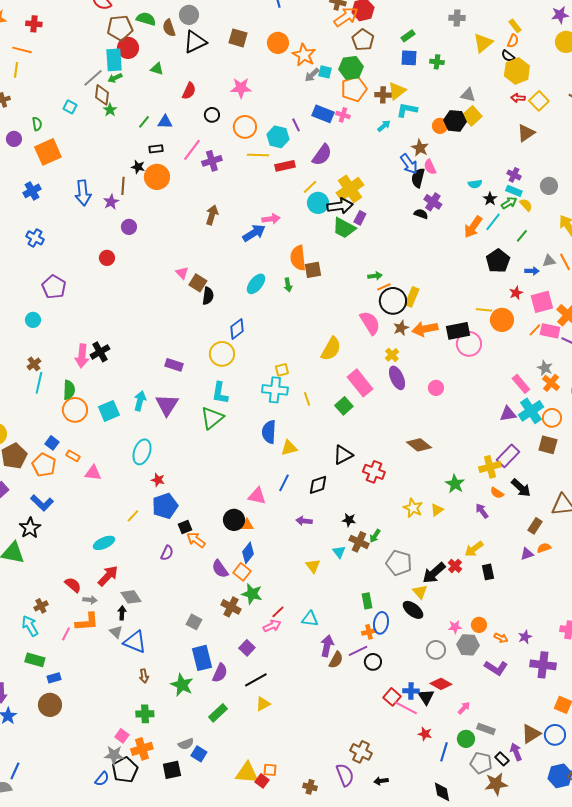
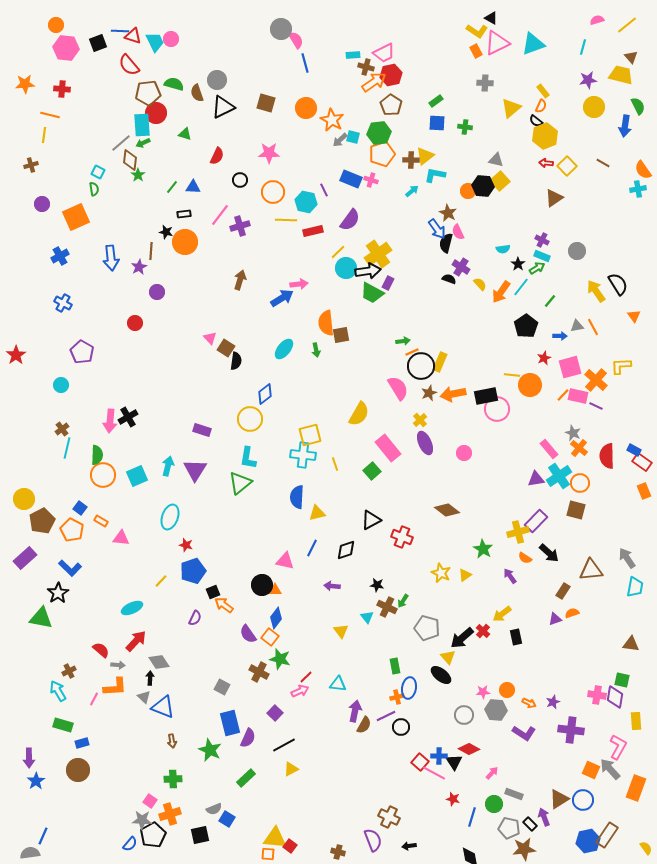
green semicircle: (37, 124) -> (94, 189), moved
yellow semicircle: (526, 205) -> (480, 284), moved
yellow square: (282, 370) -> (310, 435), size x1.6
orange square: (270, 770) -> (268, 854), moved

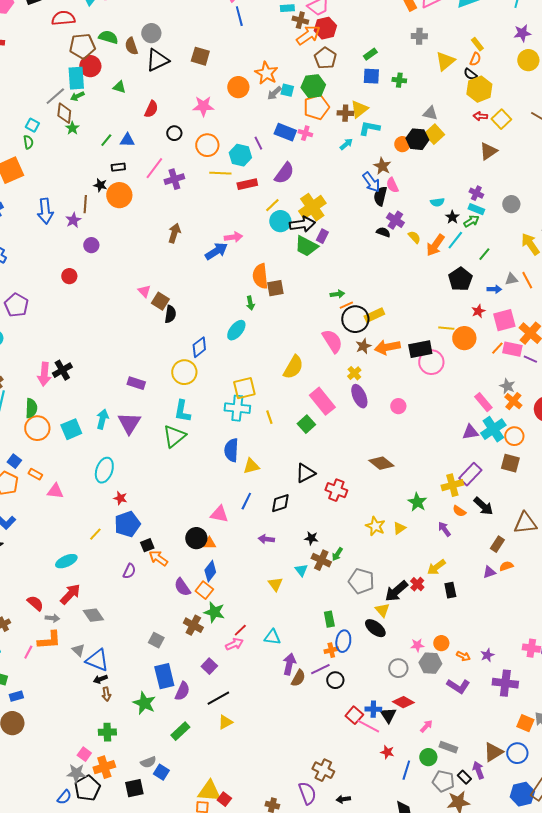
red semicircle: (129, 65) -> (63, 18), turned 125
orange circle: (306, 108) -> (238, 87), moved
cyan ellipse: (284, 349) -> (236, 330), moved
yellow rectangle: (440, 362) -> (374, 315), turned 42
black arrow: (150, 678) -> (100, 679), moved, turned -112

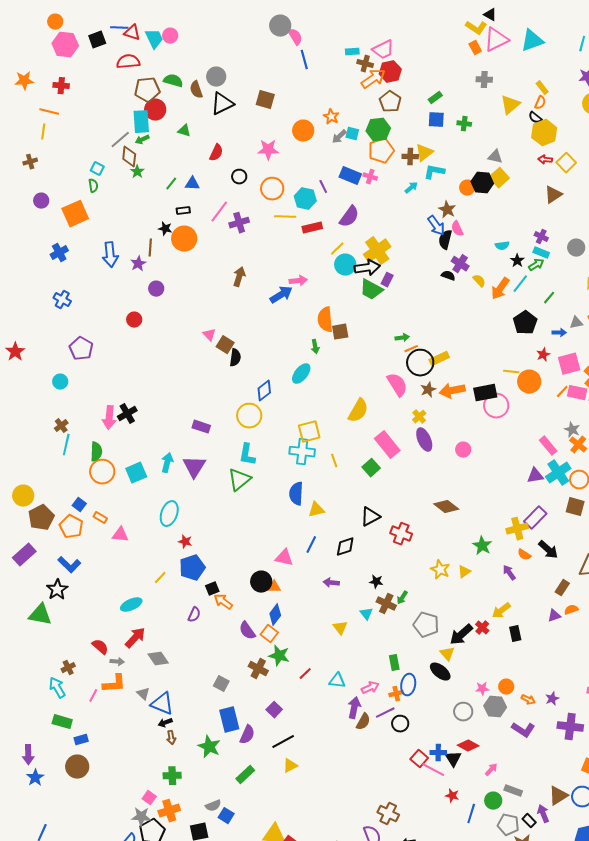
orange star: (266, 73) -> (331, 117), size x0.7
pink arrow: (234, 644) -> (370, 688), moved

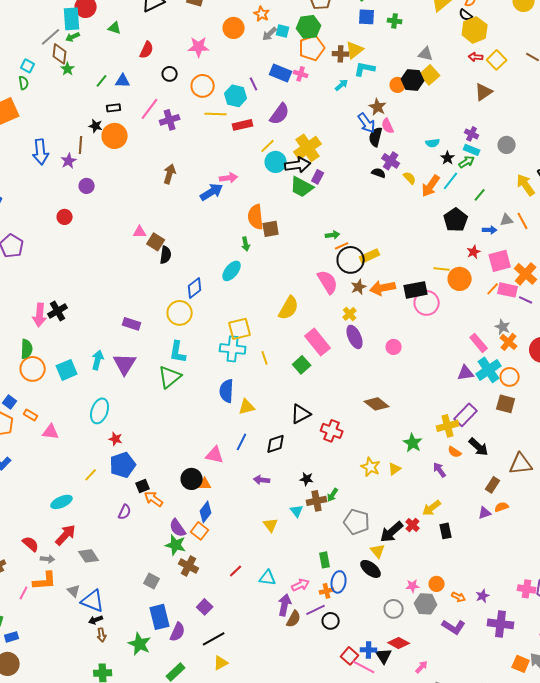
pink triangle: (209, 335) -> (140, 232), turned -48
brown cross: (386, 604) -> (317, 501), turned -36
green star: (279, 656) -> (176, 545), moved

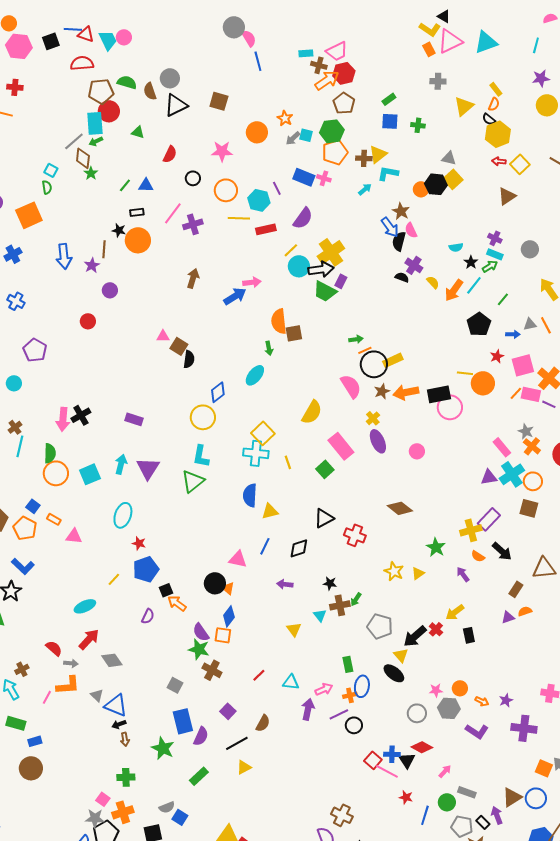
purple rectangle: (132, 324) -> (134, 419), moved
yellow square: (240, 329) -> (263, 433), turned -30
orange triangle: (205, 484) -> (228, 588), turned 40
orange square: (200, 531) -> (223, 635), turned -30
brown semicircle: (294, 619) -> (263, 723), moved

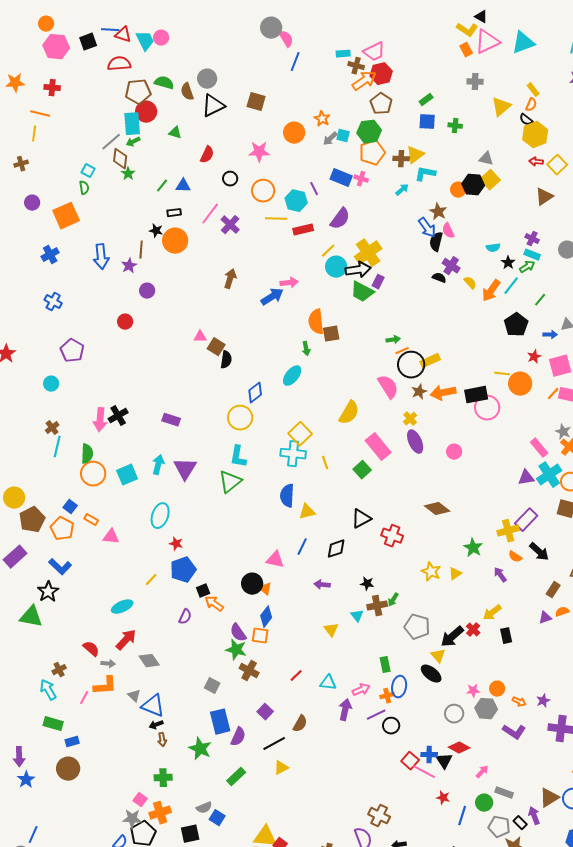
blue line: (258, 61) -> (295, 62), turned 36
purple cross: (193, 224) -> (230, 225), turned -30

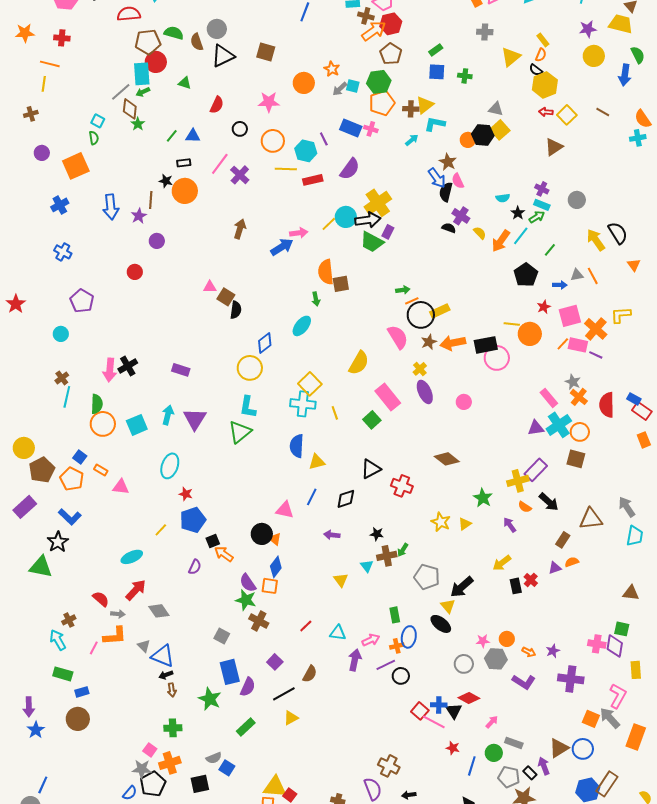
yellow line: (328, 251) -> (329, 224), moved
red cross: (473, 630) -> (531, 580), moved

